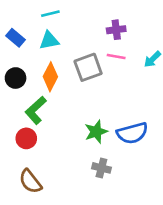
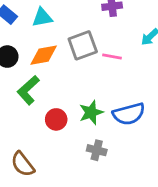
pink line: (116, 57) -> (112, 57), moved
orange diamond: (50, 77) -> (44, 55), turned 52
red circle: (26, 138) -> (56, 119), moved

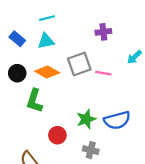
orange diamond: (44, 55) -> (47, 72), turned 40
green L-shape: (28, 90) -> (34, 101), turned -30
red circle: (56, 119) -> (57, 135), moved

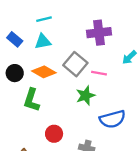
purple cross: (103, 32) -> (99, 33), size x1.5
gray square: (79, 64) -> (75, 64), turned -30
green star: (86, 119) -> (85, 96), moved

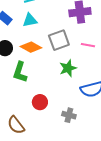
gray square: (75, 64) -> (59, 40), turned 30
pink line: (99, 73) -> (88, 45), moved

